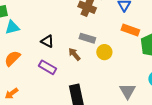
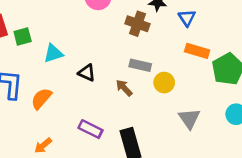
cyan triangle: (12, 27) -> (53, 53), moved
purple rectangle: (47, 67) -> (90, 129), moved
gray triangle: (128, 91) -> (189, 119), moved

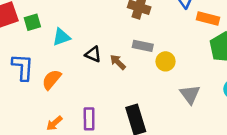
orange rectangle: (197, 51) -> (208, 18), moved
brown arrow: (124, 88) -> (118, 62), moved
purple rectangle: (90, 129) -> (89, 119), moved, turned 65

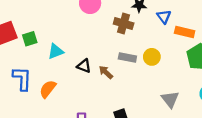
yellow circle: (166, 61) -> (152, 57), moved

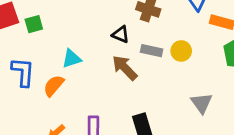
cyan triangle: (56, 51) -> (72, 59), moved
black triangle: (84, 66) -> (121, 34), moved
brown arrow: (106, 72) -> (125, 68), size x1.5

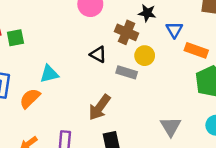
yellow circle: (181, 51) -> (145, 56), moved
brown arrow: (125, 68) -> (100, 107), moved, turned -104

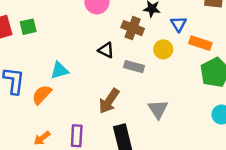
green square: (15, 38) -> (28, 27), moved
yellow circle: (145, 56) -> (163, 49), moved
gray triangle: (171, 127) -> (158, 109), moved

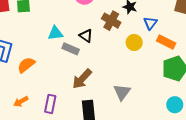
gray rectangle: (134, 67) -> (71, 49), moved
cyan triangle: (59, 70) -> (55, 33), moved

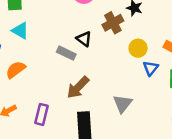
brown cross: (111, 21) -> (113, 23), turned 30
blue triangle: (150, 23) -> (151, 68), moved
cyan triangle: (55, 33) -> (20, 31), moved, turned 35

